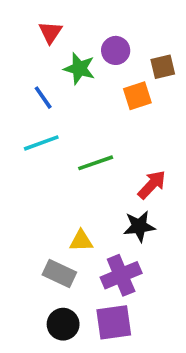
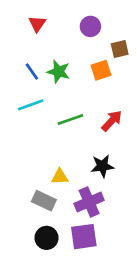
purple circle: (116, 50) -> (90, 26), moved
green star: (79, 69) -> (58, 72), moved
red arrow: (152, 185) -> (112, 121), moved

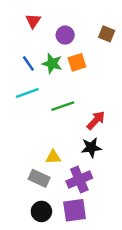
purple circle: (90, 26) -> (65, 35), moved
brown square: (120, 49) -> (107, 34), moved, turned 35
orange square: (101, 70) -> (77, 62), moved
red arrow: (112, 121) -> (96, 120), moved

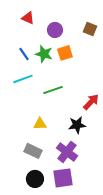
red triangle: (33, 21) -> (28, 18), turned -40
red arrow: (96, 120) -> (91, 102), moved
yellow triangle: (53, 157) -> (40, 124), moved
purple cross: (79, 179) -> (67, 152), turned -30

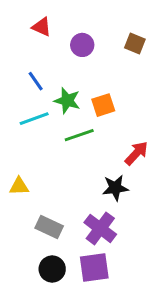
orange square: (65, 53) -> (103, 105), moved
green star: (44, 54) -> (67, 101), moved
yellow triangle: (40, 124) -> (19, 186), moved

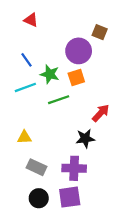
purple circle: (82, 45) -> (79, 51), moved, size x1.5
yellow triangle: (19, 186) -> (24, 137), moved
purple cross: (100, 228) -> (74, 168), turned -35

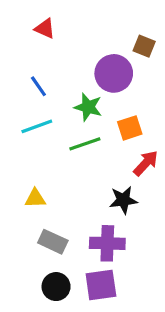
green star: (50, 74) -> (88, 107), moved
orange square: (76, 78) -> (130, 128), moved

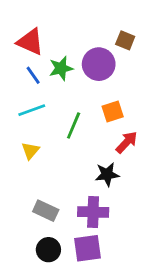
red triangle: (45, 29) -> (30, 42), moved, size x1.5
green star: (88, 107) -> (61, 68), moved, turned -30
green line: (85, 144) -> (74, 125), turned -48
yellow triangle: (35, 198) -> (30, 151), moved, turned -48

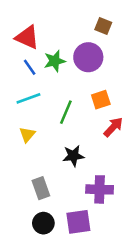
brown square: (125, 40) -> (103, 26), moved
black star: (107, 174) -> (73, 156), moved
gray rectangle: (46, 211) -> (41, 188), turned 45
purple cross: (93, 212) -> (100, 189), moved

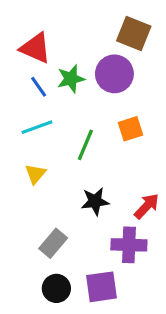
brown square: (103, 26) -> (134, 34), size x1.5
red arrow: (113, 127) -> (147, 206), moved
gray rectangle: (41, 188) -> (53, 243), turned 60

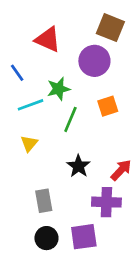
red triangle: (35, 48) -> (48, 40), moved
green star: (71, 79) -> (58, 89), moved
blue line: (39, 87) -> (17, 73), moved
black star: (95, 201) -> (78, 166), turned -30
gray rectangle: (53, 243) -> (44, 201), turned -50

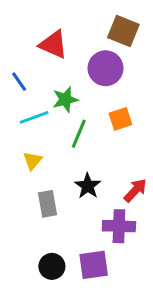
gray rectangle: (44, 201) -> (47, 204), moved

